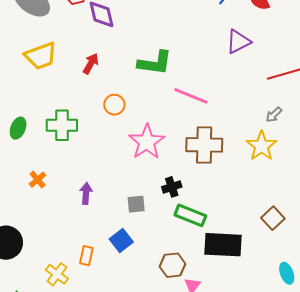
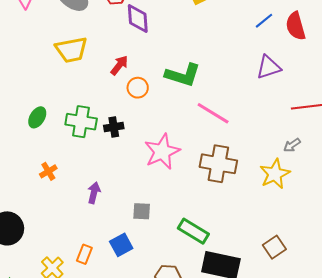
orange circle: (114, 105) -> (138, 88), moved
black cross: (172, 187) -> (114, 127), moved

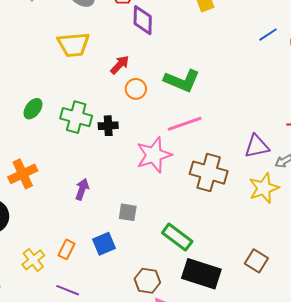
purple triangle: (269, 67) -> (257, 146), moved
pink line: (213, 113) -> (185, 124), moved, turned -56
orange cross: (48, 171) -> (23, 174), moved, size x1.6
brown square: (274, 247) -> (256, 261), turned -30

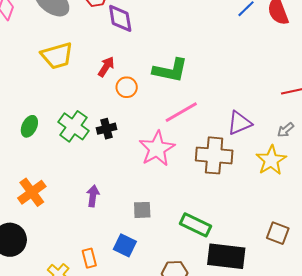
green cross: (76, 117) -> (73, 126), turned 32
purple triangle: (257, 146) -> (239, 123), moved
blue square: (104, 244) -> (125, 245), turned -30
orange rectangle: (67, 249) -> (89, 258), turned -30

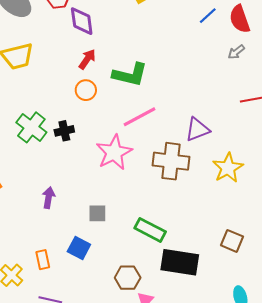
red arrow: (106, 67) -> (87, 59), moved
gray arrow: (286, 130) -> (236, 52), moved

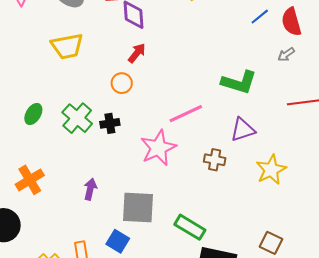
green L-shape: (130, 75) -> (239, 82), moved
orange circle: (86, 90) -> (122, 83), moved
brown cross: (171, 161) -> (215, 160), size x0.6
gray square: (97, 213) -> (138, 208), size x1.8

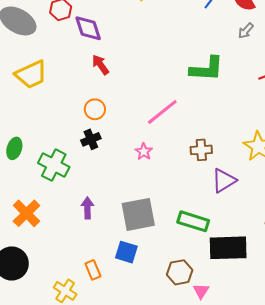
red arrow: (137, 53) -> (100, 65), turned -60
orange circle: (122, 83) -> (95, 109), moved
green cross: (77, 118) -> (54, 165), moved
purple triangle: (243, 130) -> (224, 181), moved
pink star: (158, 148) -> (144, 152), size x0.5

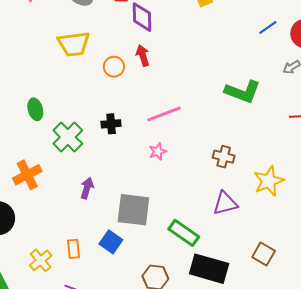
orange circle: (95, 109) -> (114, 67), moved
pink line: (162, 112) -> (164, 114), moved
green ellipse: (14, 148) -> (35, 109), turned -50
brown cross: (201, 150) -> (224, 157), moved

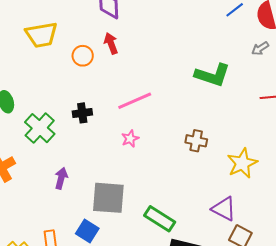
purple triangle: (225, 203) -> (224, 209), moved, turned 44

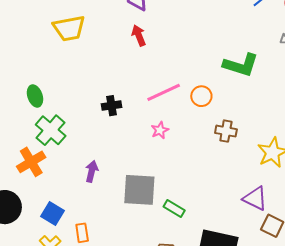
orange circle: (83, 56) -> (201, 96), moved
green cross: (40, 128) -> (51, 130), moved
green rectangle: (160, 219) -> (174, 208), moved, size x0.7
blue square: (87, 231) -> (52, 214), moved

